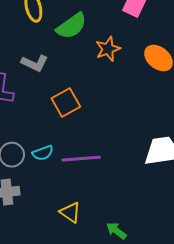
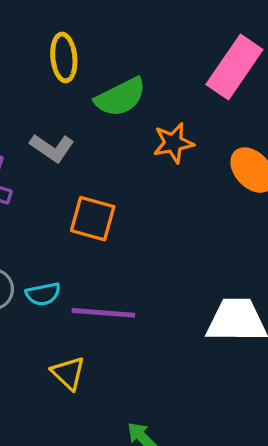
orange square: (66, 102) -> (93, 219), turned 36
yellow triangle: (70, 212) -> (68, 373), moved

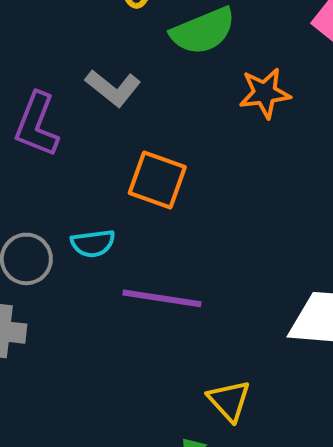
cyan semicircle: (43, 294) -> (93, 243), moved
yellow triangle: (68, 373) -> (229, 400), moved

